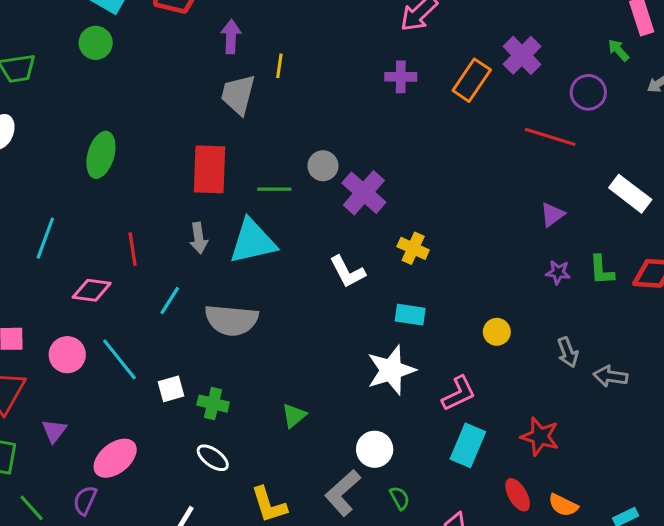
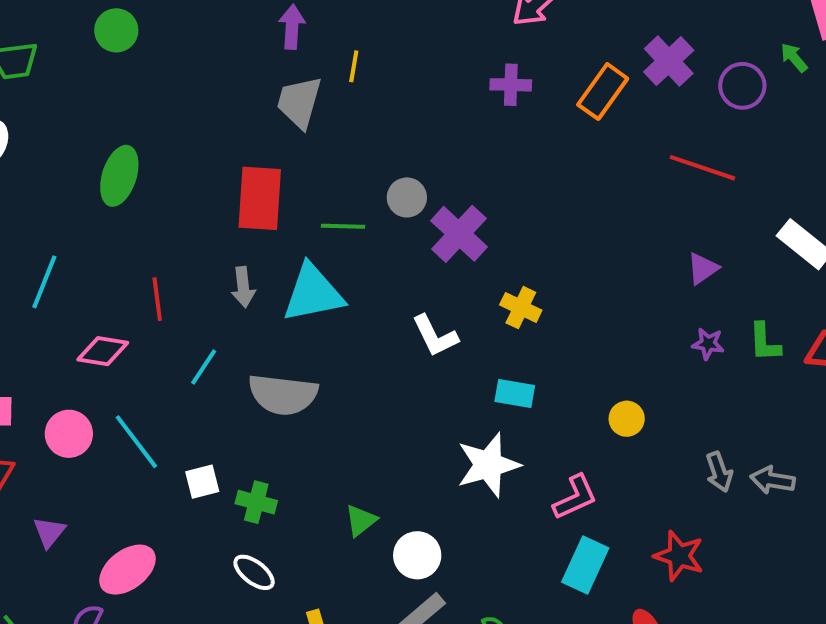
purple circle: (588, 92) -> (742, 86), moved
gray arrow: (568, 352) -> (719, 472), moved
white circle: (375, 449) -> (417, 555), moved

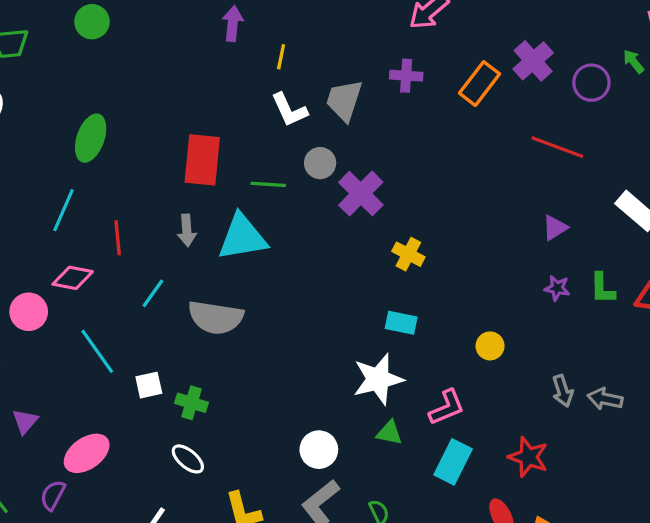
gray trapezoid: (299, 102) -> (344, 100), moved
cyan line: (44, 282) -> (63, 210), moved
white L-shape: (435, 336) -> (289, 110), moved
pink circle: (69, 434) -> (29, 312), moved
green triangle: (361, 520) -> (389, 433), moved, turned 48

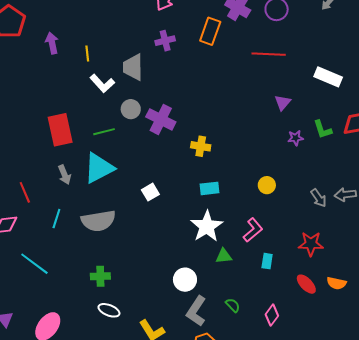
white square: (149, 385) -> (150, 192), moved
cyan rectangle: (453, 462) -> (267, 261), size x0.6

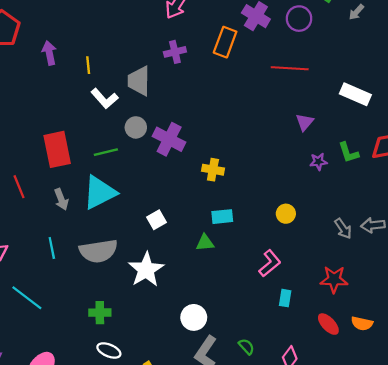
red line: (25, 192) -> (19, 187), moved
cyan line: (56, 219) -> (52, 248), turned -30
white star: (207, 226) -> (146, 270), moved
green triangle: (224, 256) -> (205, 243), moved

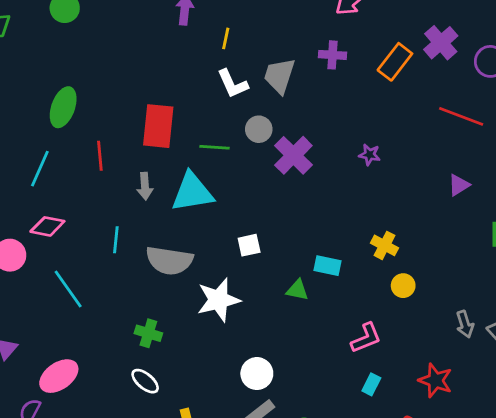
purple star: (318, 162) -> (370, 155), moved
yellow cross: (213, 170) -> (384, 245), moved

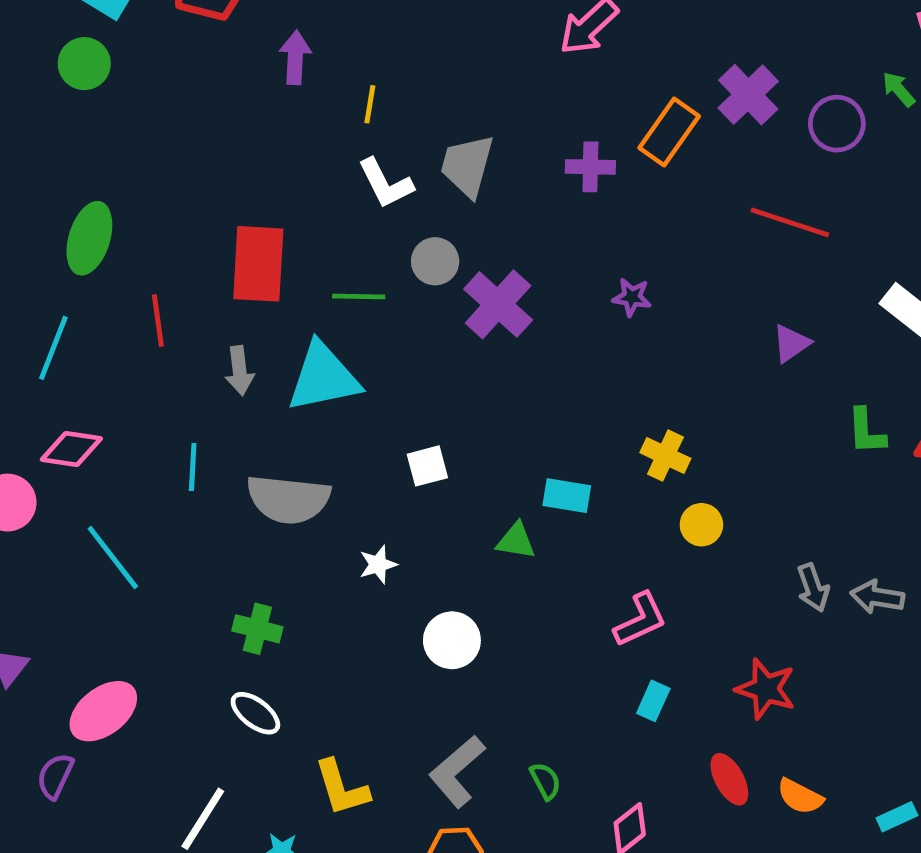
purple cross: (332, 55) -> (590, 167), moved
white star: (219, 300) -> (378, 565), size x0.5
white circle: (257, 374) -> (452, 640), moved

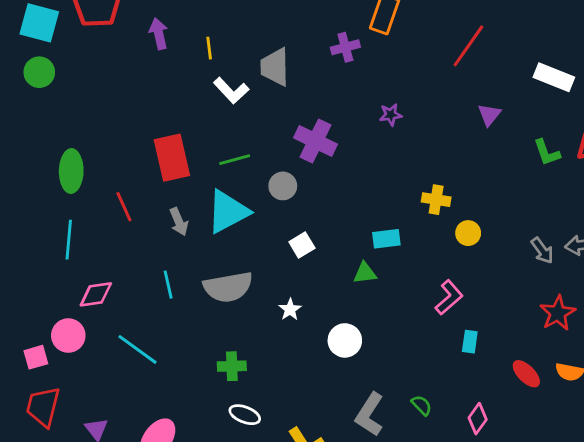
red line: (790, 222) -> (468, 46), turned -57
gray circle: (435, 261) -> (283, 186), moved
red star: (766, 689) -> (558, 313), moved, turned -30

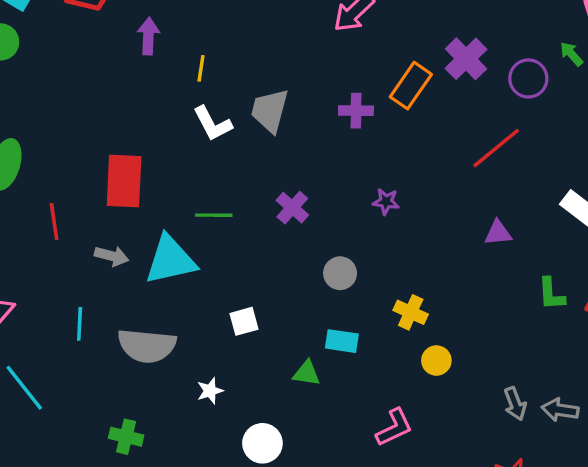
purple triangle: (489, 115) -> (498, 233), turned 30
purple cross: (315, 141) -> (292, 208), size x0.7
green line: (235, 160) -> (214, 215), moved
gray circle: (283, 186) -> (340, 273), moved
gray arrow: (179, 222) -> (112, 256), turned -68

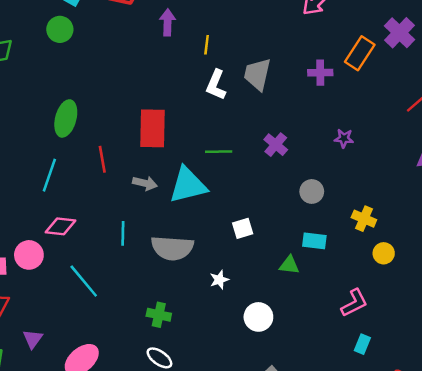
white L-shape: (213, 124) -> (216, 85), turned 52

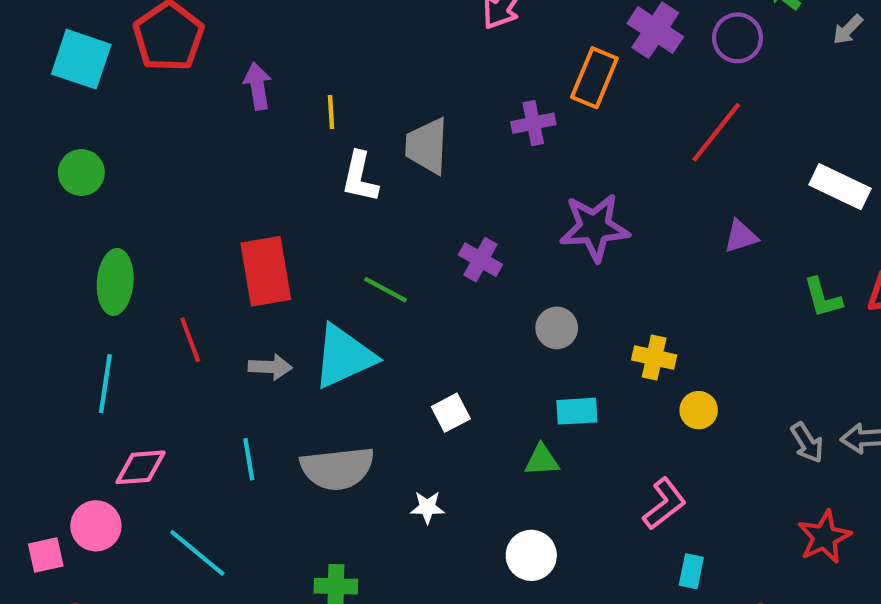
green circle: (60, 29) -> (81, 173), moved
purple star: (344, 138) -> (594, 227), size x2.0
green line: (219, 152) -> (386, 290), turned 40
white star: (219, 280) -> (427, 507), turned 30
white circle: (258, 317) -> (531, 555), moved

